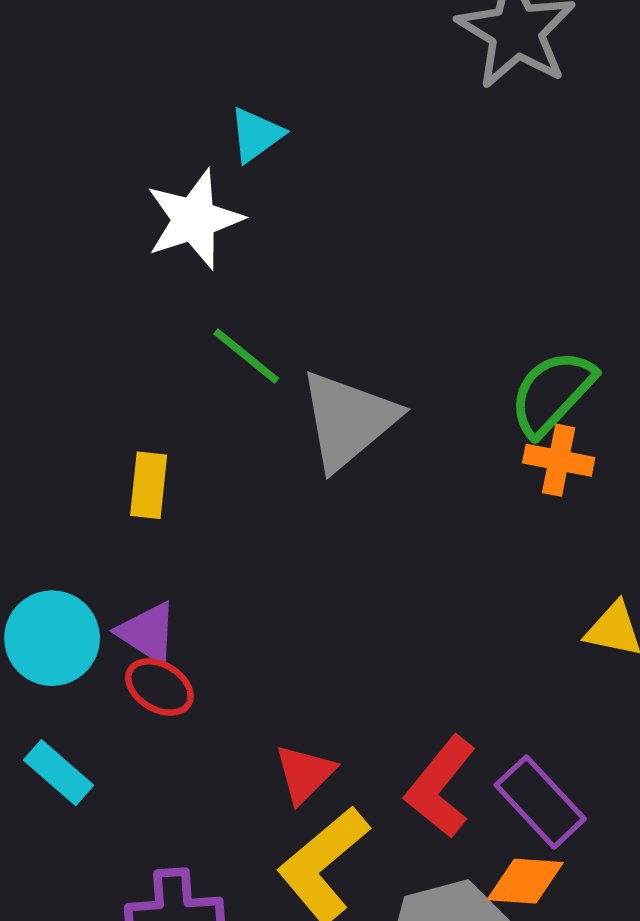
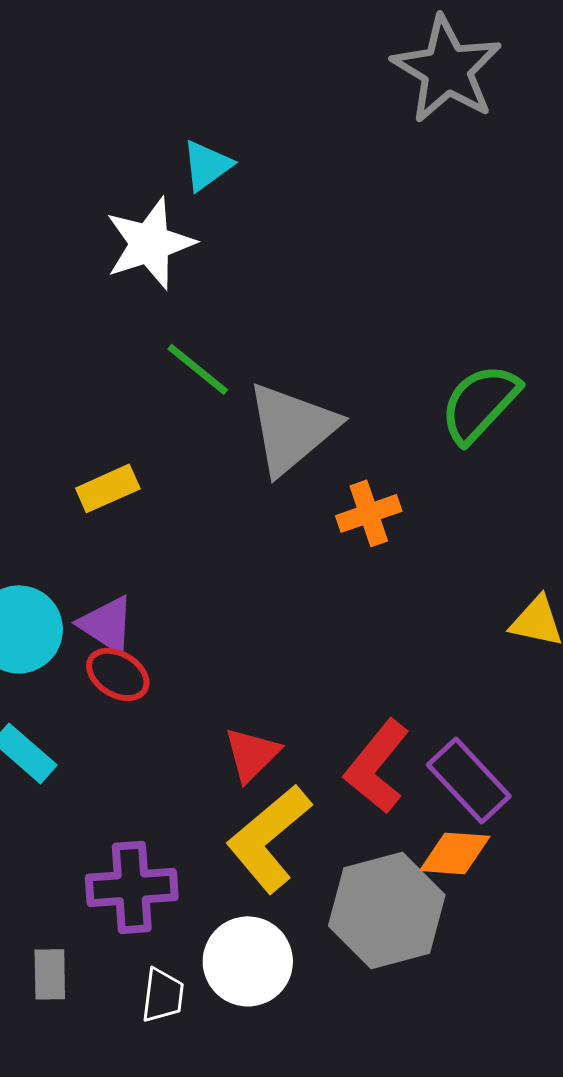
orange cross: (559, 460) -> (369, 513), moved, turned -30
yellow rectangle: (149, 485) -> (108, 488), turned 60

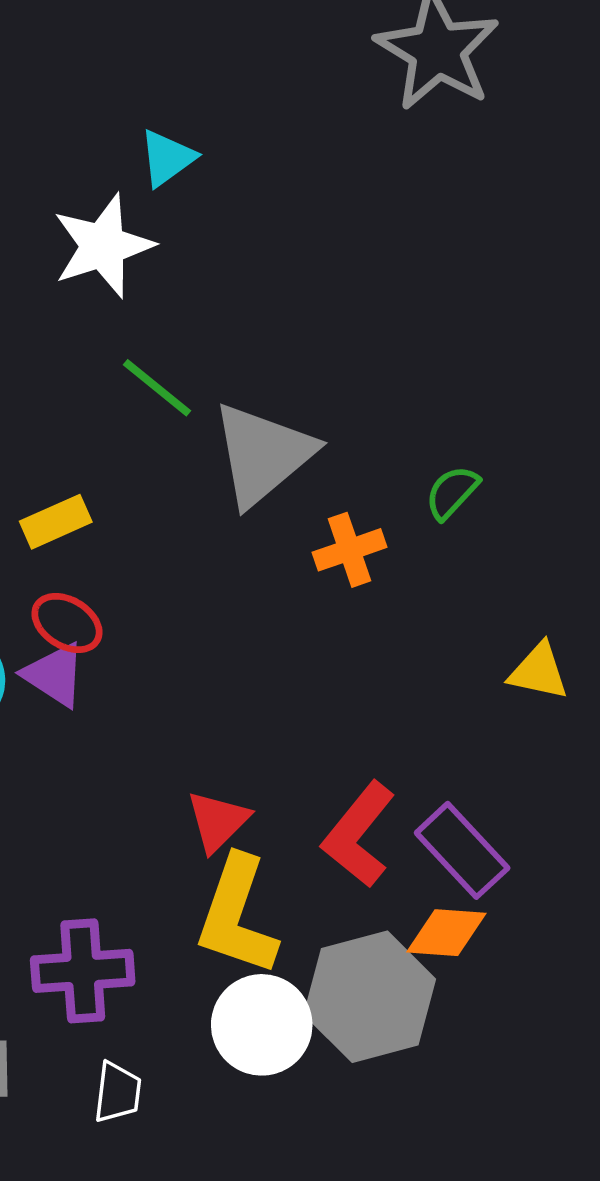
green semicircle: (480, 403) -> (452, 492), moved, size x0.6
red ellipse: (118, 674) -> (67, 623), moved
yellow L-shape: (269, 838) -> (237, 916), turned -31
white circle: (248, 961) -> (262, 1025), moved

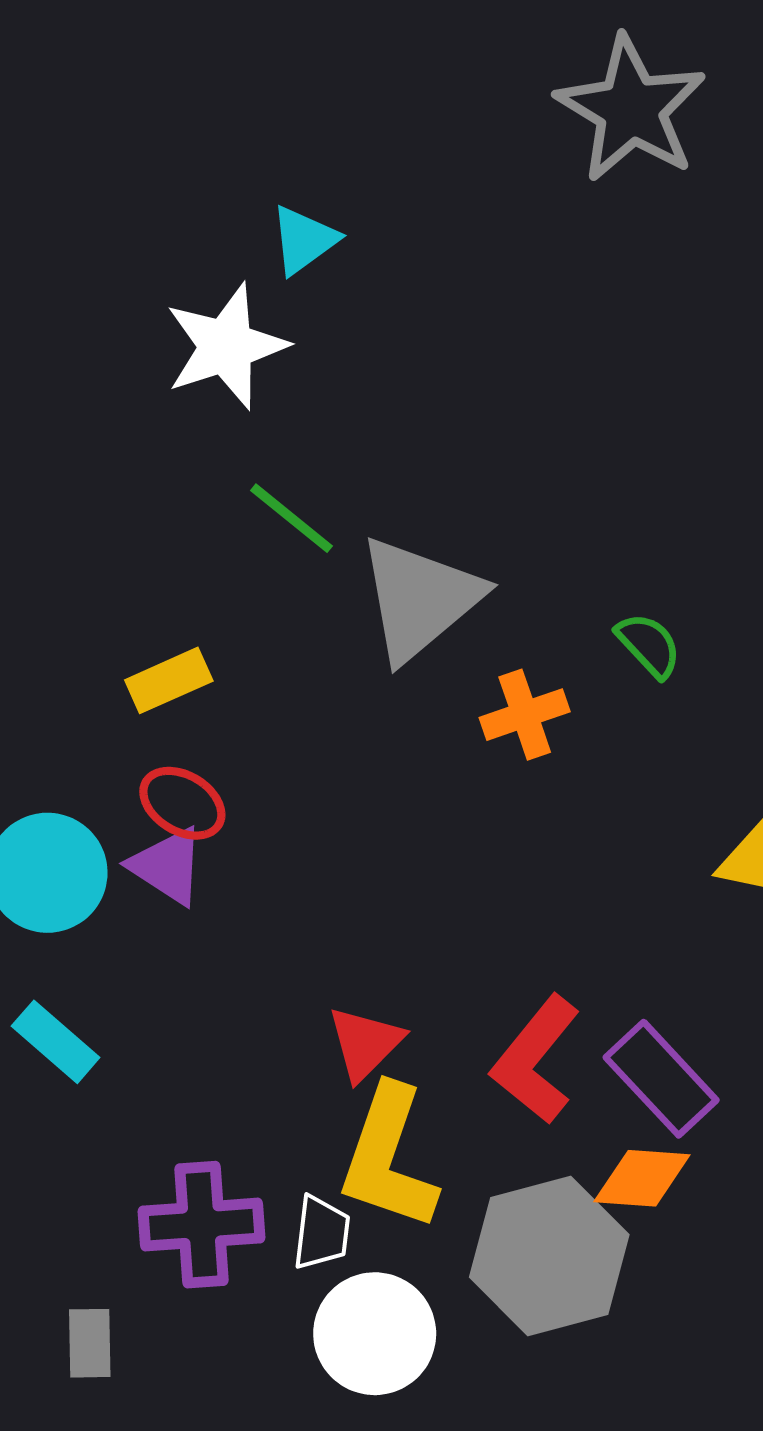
green semicircle: (452, 492) -> (649, 645), turned 94
white circle: (262, 1025) -> (375, 1334), moved
white trapezoid: (118, 1092) -> (321, 1233), moved

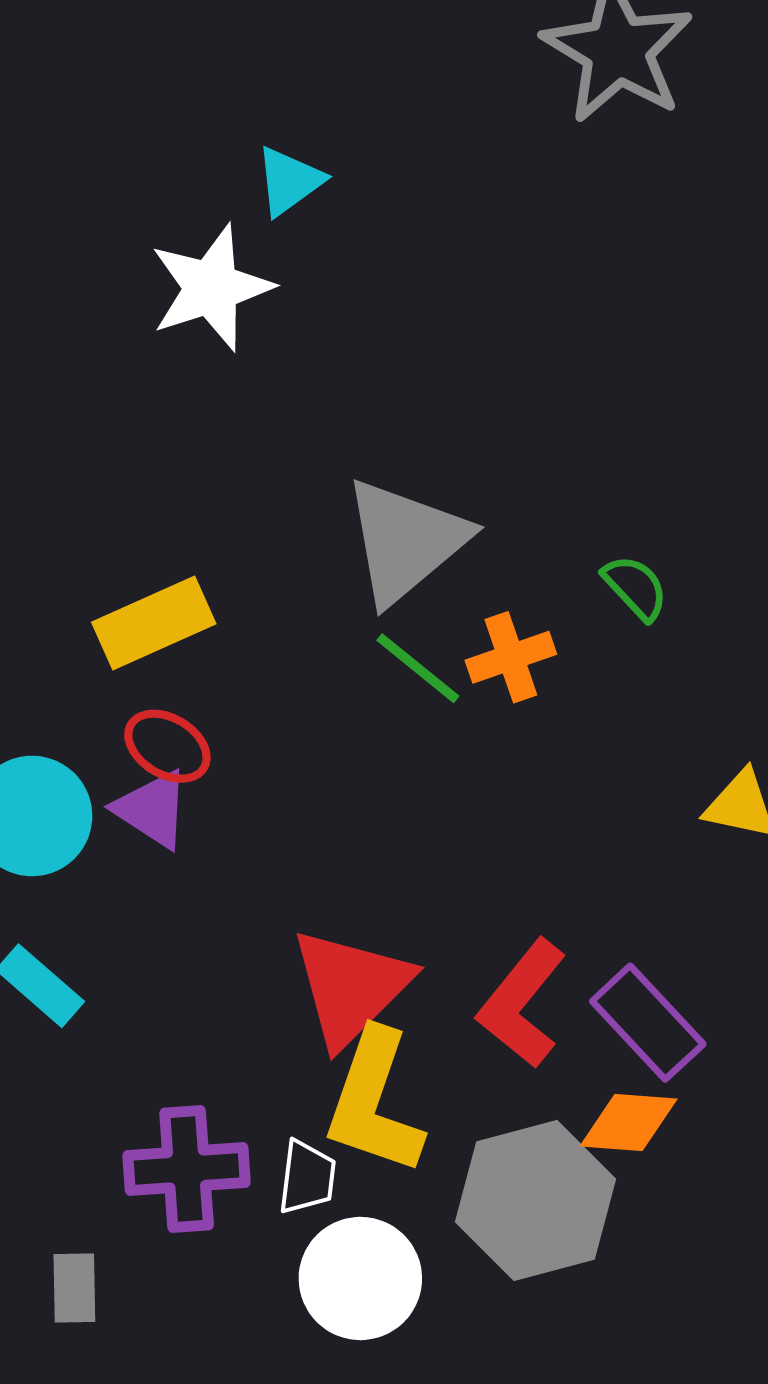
green line: (291, 518) -> (418, 668), moved
yellow rectangle: (169, 680) -> (154, 623), size x1.4
red triangle: (365, 1043) -> (351, 987), size x1.6

